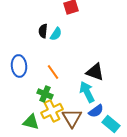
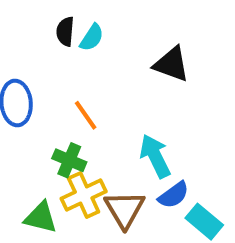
black triangle: (95, 72) -> (172, 64), moved

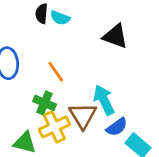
cyan semicircle: (92, 38) -> (60, 18), turned 78
brown triangle: (125, 209) -> (83, 116), moved

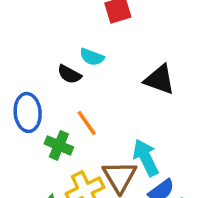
black semicircle: (42, 14) -> (69, 74), moved, turned -66
green cross: (44, 103) -> (59, 145), moved

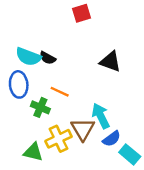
cyan semicircle: (92, 57) -> (28, 57), moved, size x1.5
orange line: (87, 123) -> (60, 92), turned -30

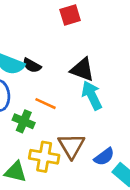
black triangle: (110, 62) -> (82, 70), moved
cyan arrow: (101, 116) -> (92, 95), moved
yellow cross: (58, 139) -> (44, 157), turned 35

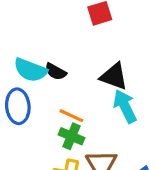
green cross: (24, 121) -> (71, 136), moved

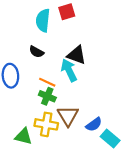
cyan semicircle: (30, 70) -> (43, 20), moved, turned 75
cyan arrow: (125, 106) -> (69, 70), moved

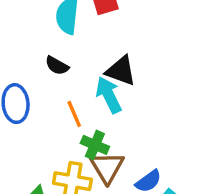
orange line: (47, 82) -> (74, 114), turned 42
green cross: (47, 96) -> (95, 145), moved

